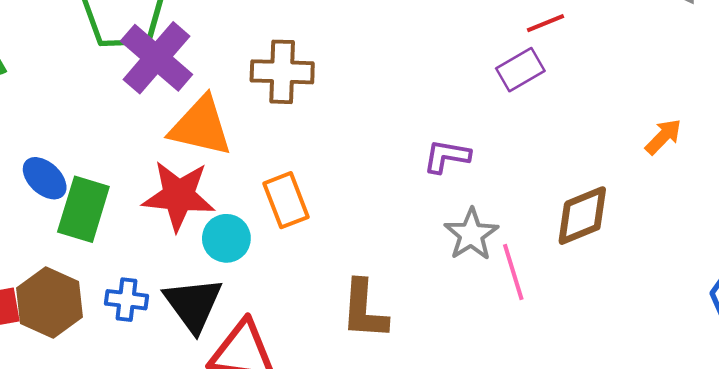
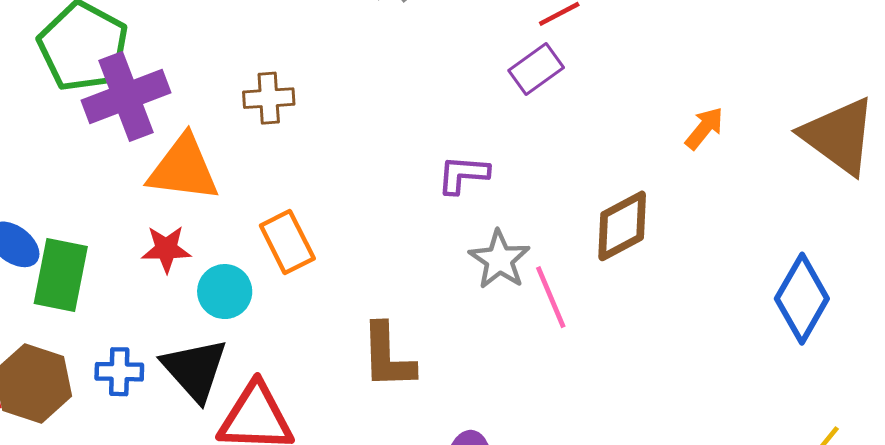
purple cross: (157, 58) -> (126, 96), turned 34
brown cross: (282, 72) -> (269, 98), size x0.7
red star: (179, 196) -> (166, 249), size x0.6

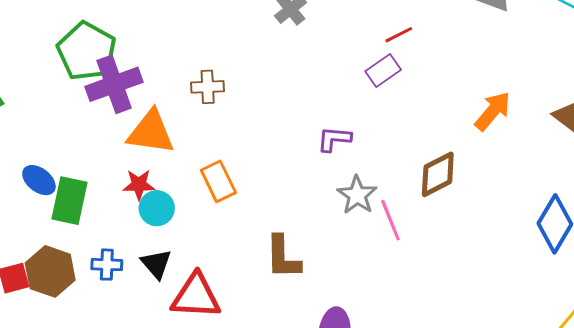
orange arrow: (704, 128) -> (493, 111), size x1.4
cyan circle: (225, 292) -> (157, 208), moved
black triangle: (195, 369) -> (156, 264), size x0.7

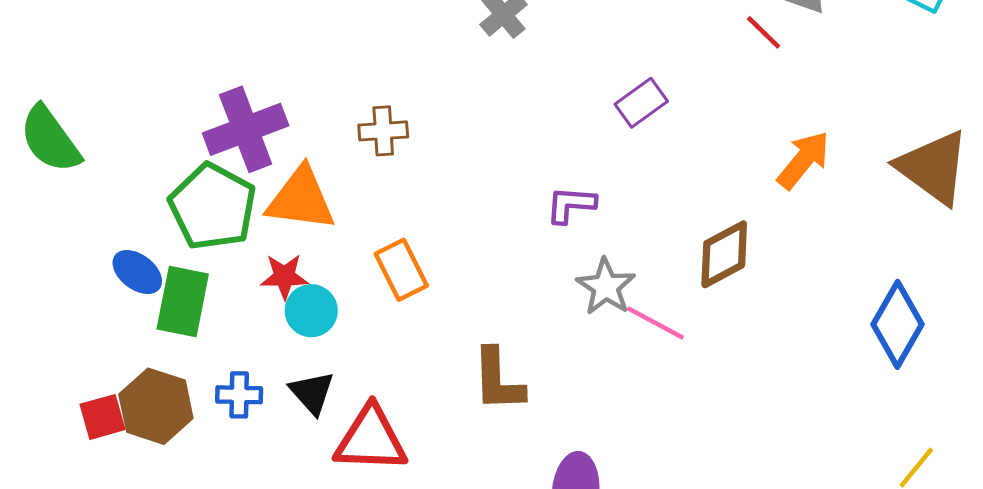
red line: (399, 35) -> (764, 32), moved, turned 72
green pentagon: (87, 51) -> (213, 207), moved
pink line: (390, 220) -> (655, 323), turned -39

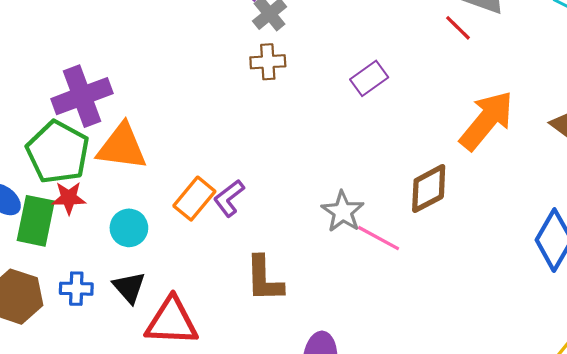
brown cross: (383, 131) -> (268, 62), moved
orange arrow: (803, 160) -> (487, 120), size x1.4
purple L-shape: (571, 205) -> (229, 198), moved, turned -42
orange rectangle: (401, 270) -> (194, 199), turned 66
red star: (284, 276) -> (69, 198), moved

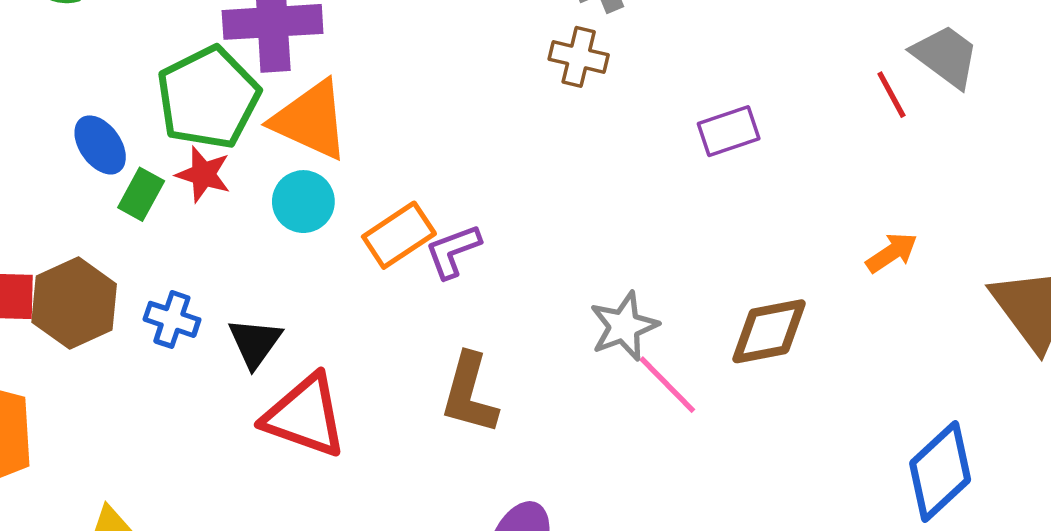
orange arrow: (487, 120) -> (892, 253), size x0.5
green rectangle: (36, 221) -> (141, 194), size x0.6
cyan circle: (129, 228) -> (303, 202), moved

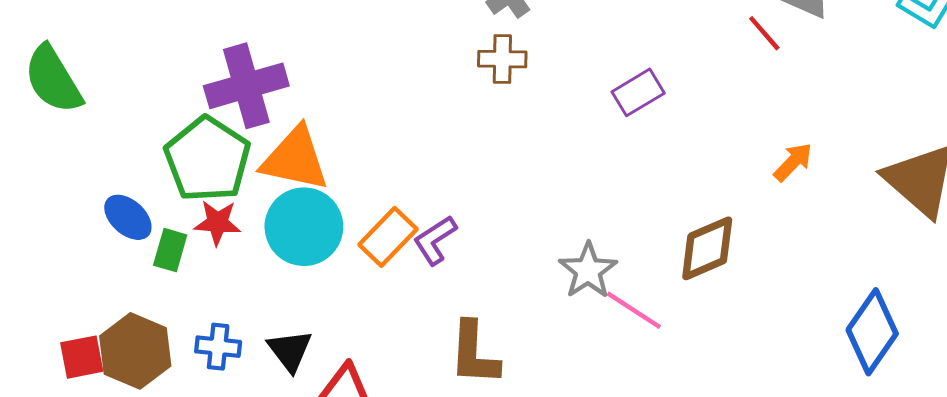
cyan circle: (303, 202) -> (304, 227), size x1.5

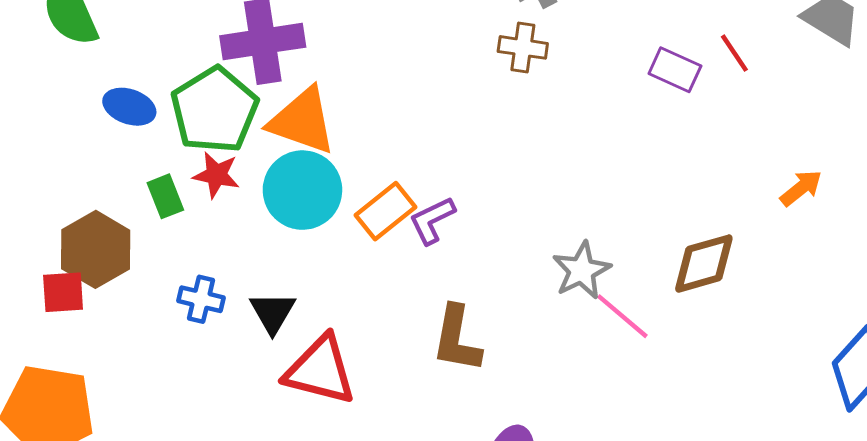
red line: (764, 33) -> (734, 53), moved
purple rectangle: (638, 92) -> (675, 70), moved, turned 48
blue ellipse: (128, 217) -> (129, 107), moved, turned -30
green rectangle: (170, 250) -> (165, 196), turned -45
brown hexagon: (135, 351) -> (96, 249), moved

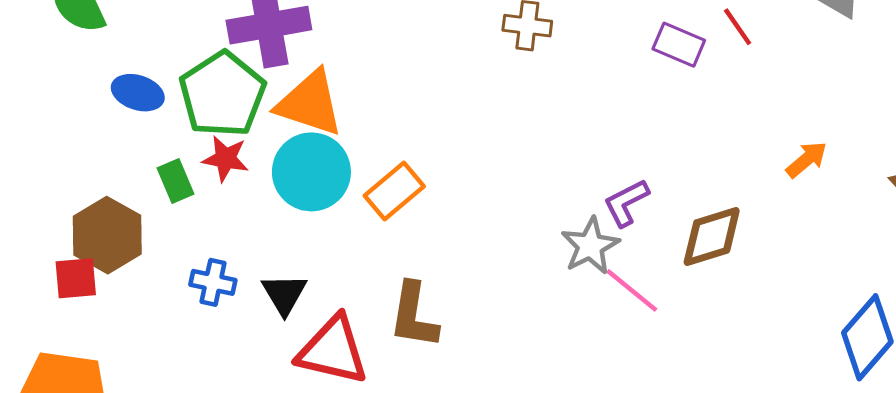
purple L-shape: (432, 220) -> (626, 203), moved
brown L-shape: (457, 339) -> (414, 315), moved

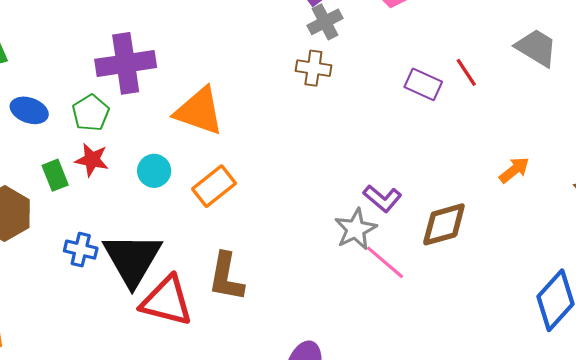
green pentagon: (222, 94) -> (91, 113), size x0.6
orange triangle: (310, 103) -> (199, 111), moved
cyan circle: (311, 172) -> (154, 171), size x0.6
purple L-shape: (626, 203) -> (382, 198), turned -114
black triangle: (284, 294) -> (132, 259), size x1.8

